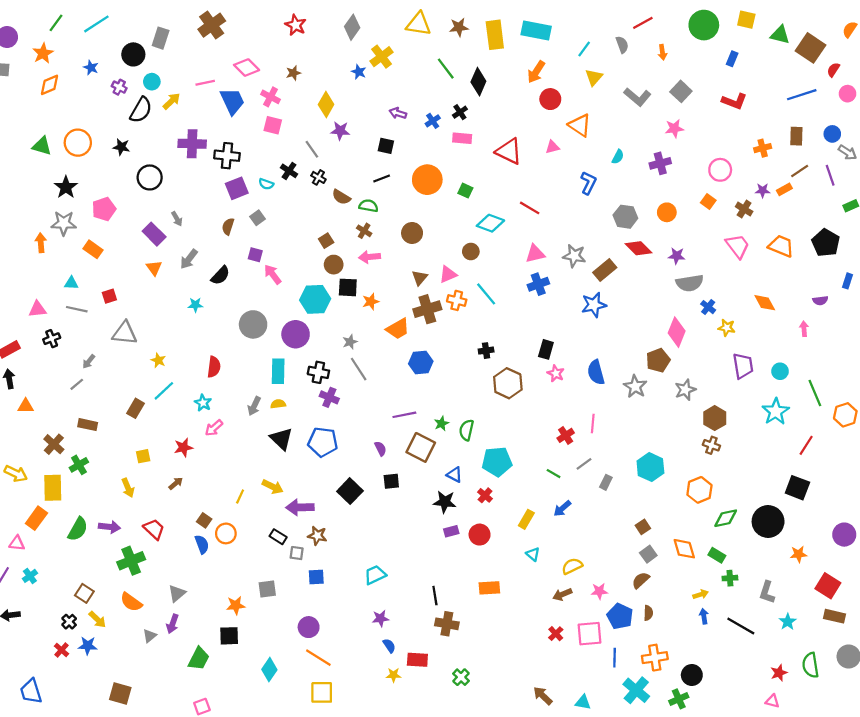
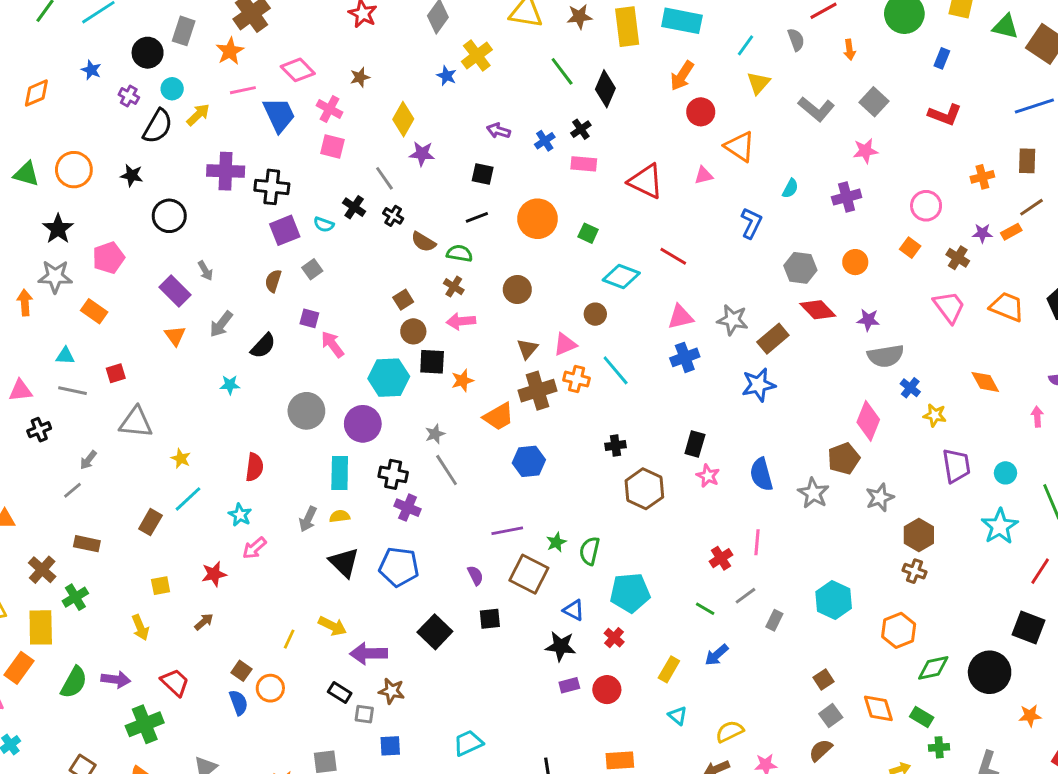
orange star: (43, 53) -> (230, 51), moved

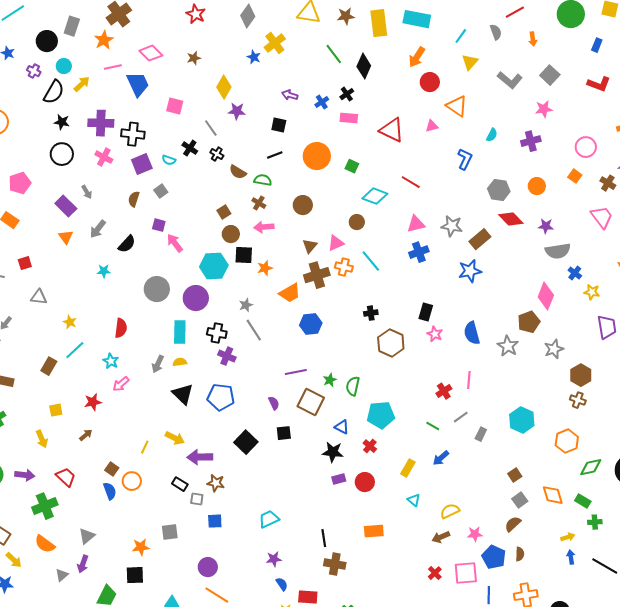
pink cross: (330, 109) -> (104, 157), moved
black star: (132, 175) -> (62, 122), moved
gray triangle: (136, 422) -> (39, 297), size x0.7

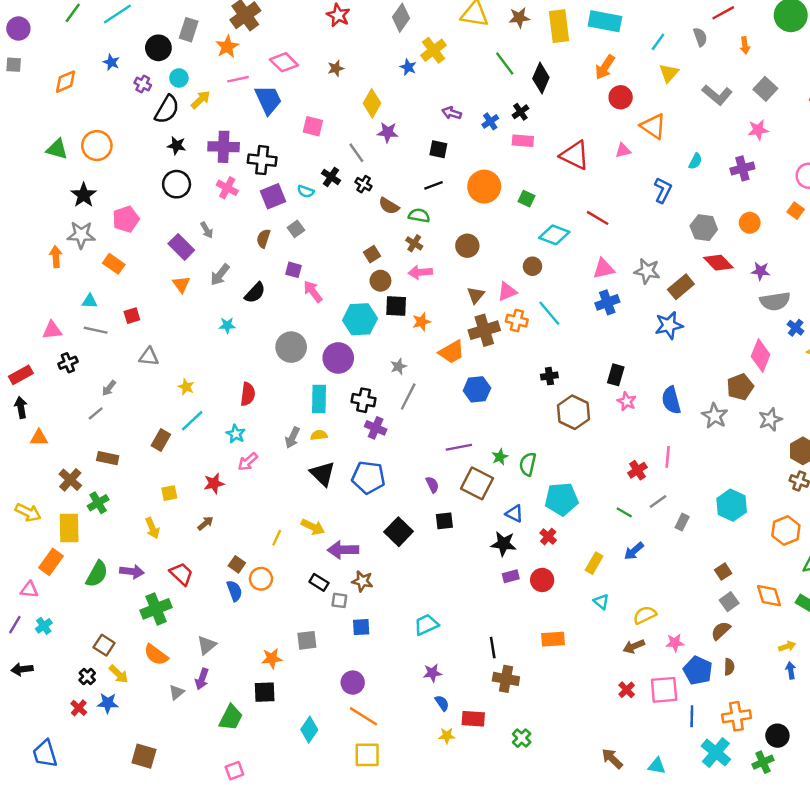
gray line: (254, 330) -> (408, 397), turned 60

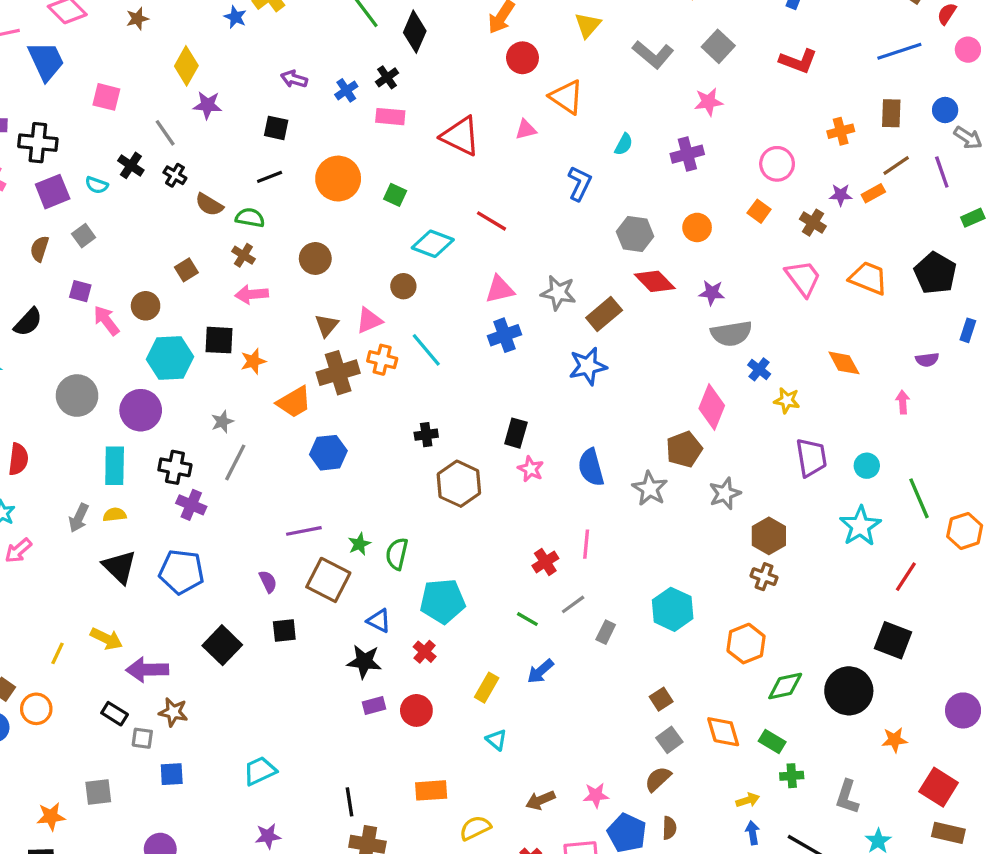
brown circle: (380, 281) -> (146, 306), moved
yellow semicircle: (645, 615) -> (475, 828), moved

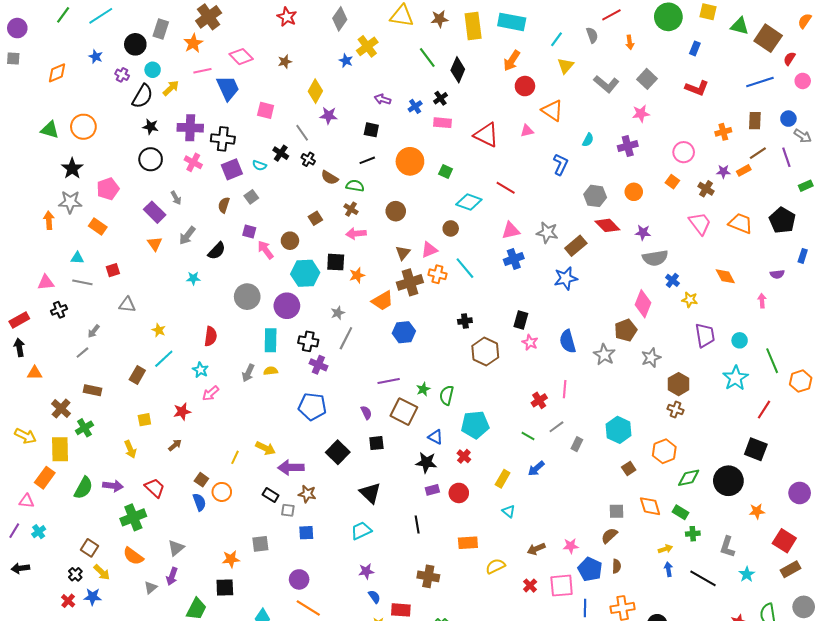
black triangle: (119, 567) -> (370, 493), moved
brown square: (661, 699) -> (629, 469), moved
gray square: (669, 740) -> (616, 511), turned 35
black line: (350, 802) -> (417, 524), moved
brown rectangle: (948, 833) -> (790, 569), turned -42

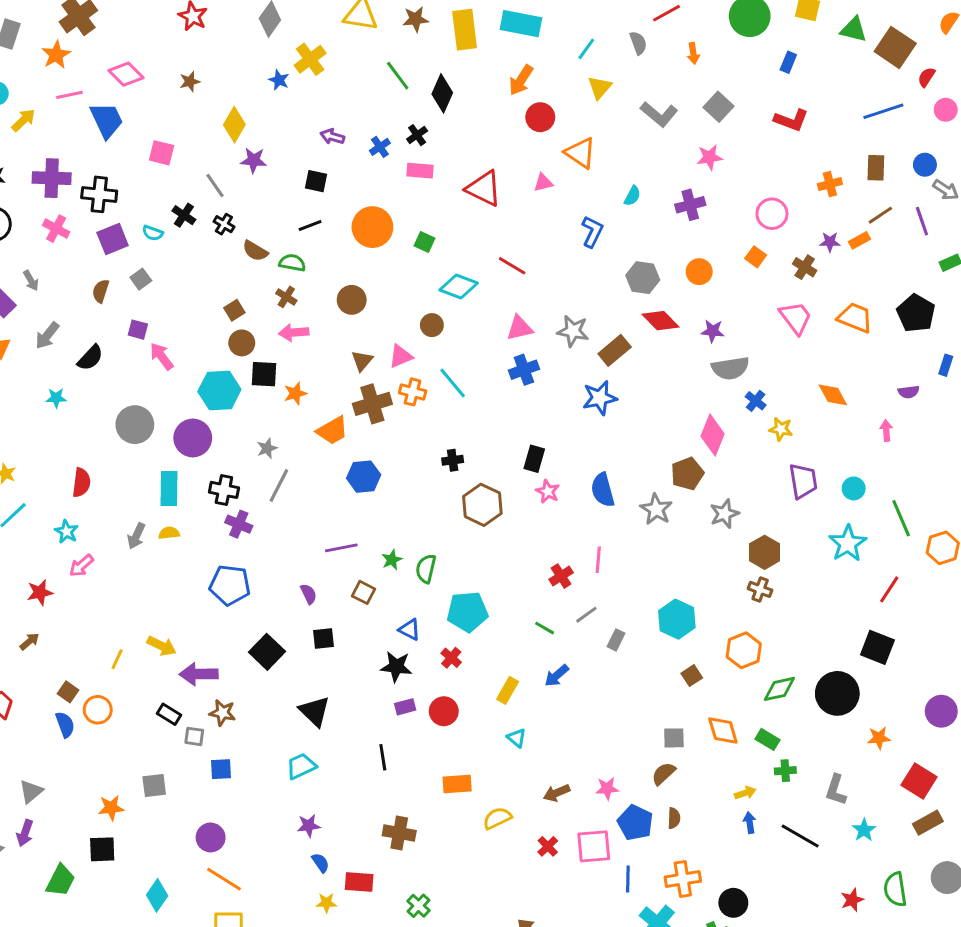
brown circle: (290, 241) -> (242, 343), moved
brown square: (404, 412) -> (364, 592), size x0.6

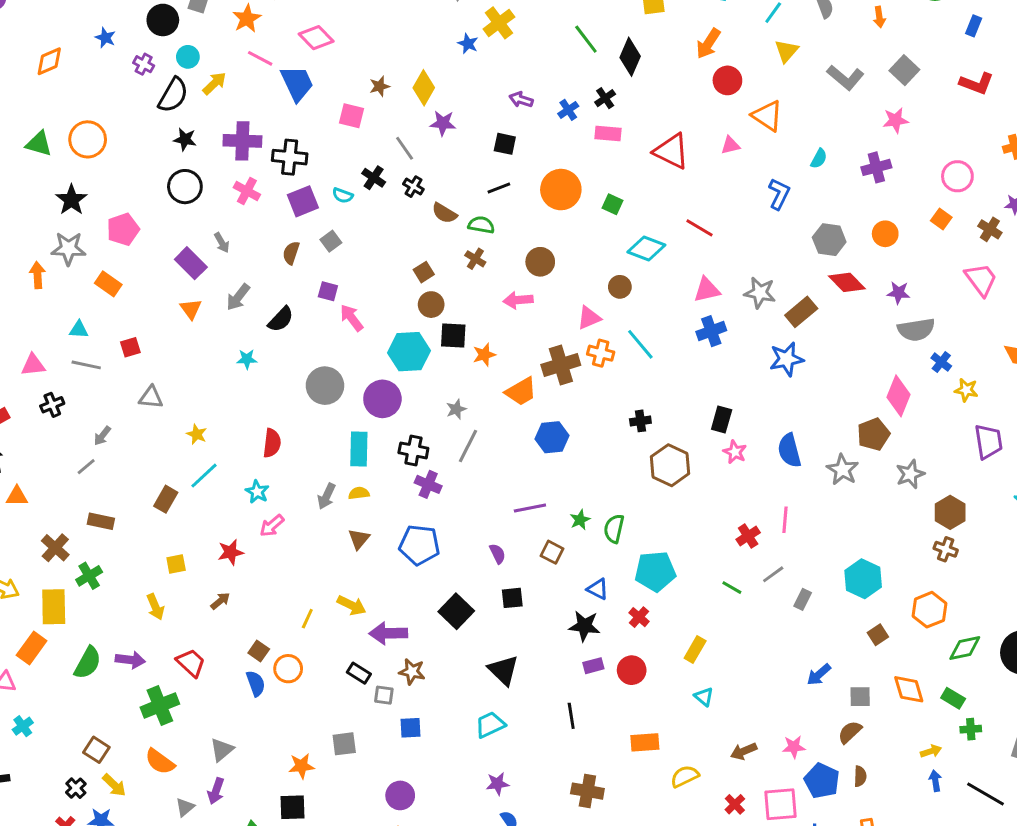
brown star: (190, 82) -> (380, 86), moved
pink line: (69, 95) -> (260, 58), turned 40
pink arrow: (294, 333) -> (518, 300), moved
brown triangle: (362, 361) -> (359, 539), moved
blue arrow: (557, 676) -> (819, 675), moved

